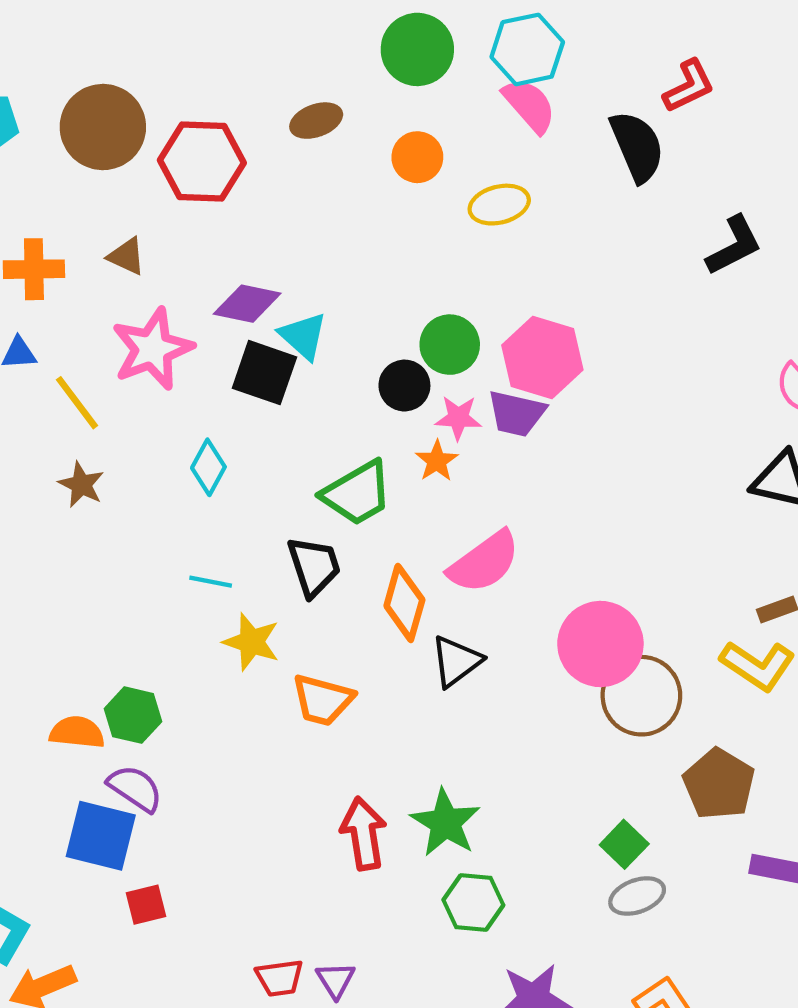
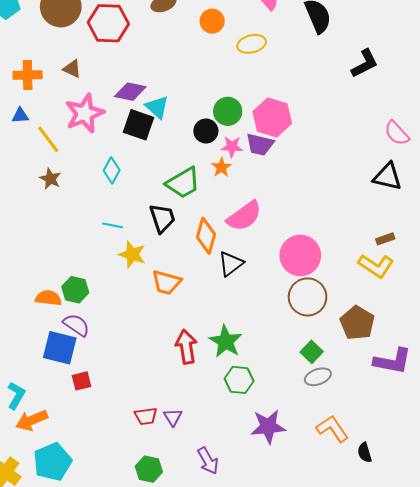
brown circle: (641, 696) -> (308, 297), moved

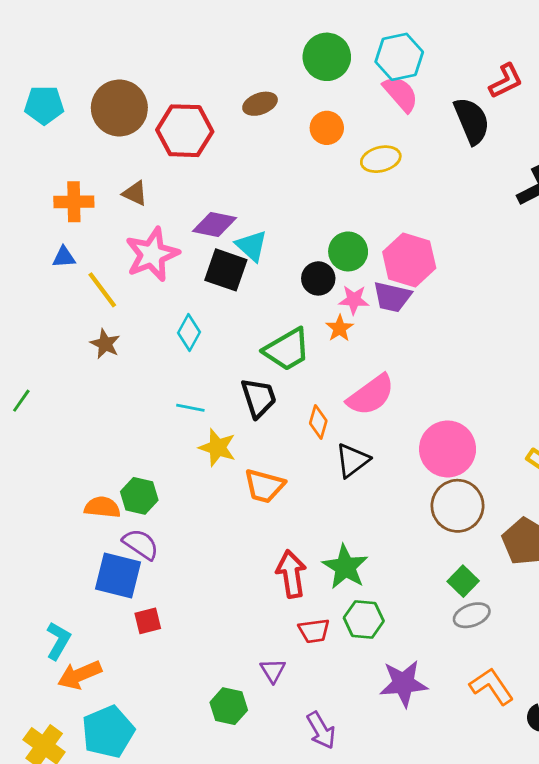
orange diamond: (206, 236) -> (318, 422), size x0.7
red trapezoid: (146, 416) -> (314, 631), moved
green hexagon: (149, 469) -> (229, 706), moved

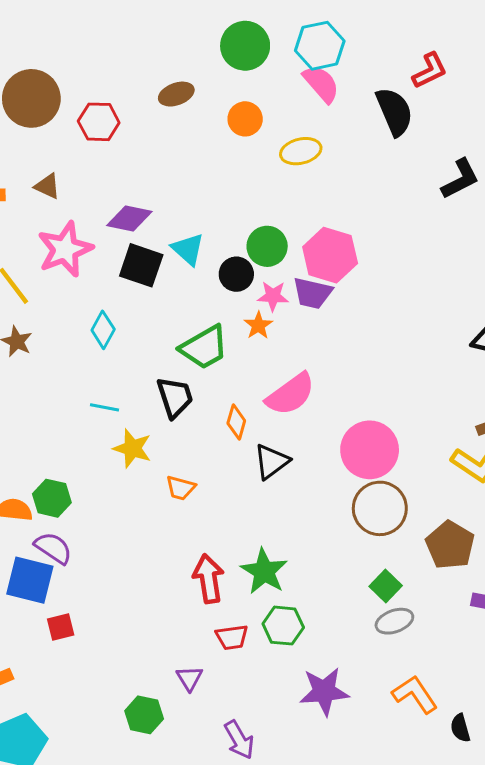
red hexagon: (185, 131) -> (99, 122), size x0.7
cyan triangle: (251, 246) -> (188, 249), moved
orange trapezoid: (264, 486) -> (181, 488), size x0.7

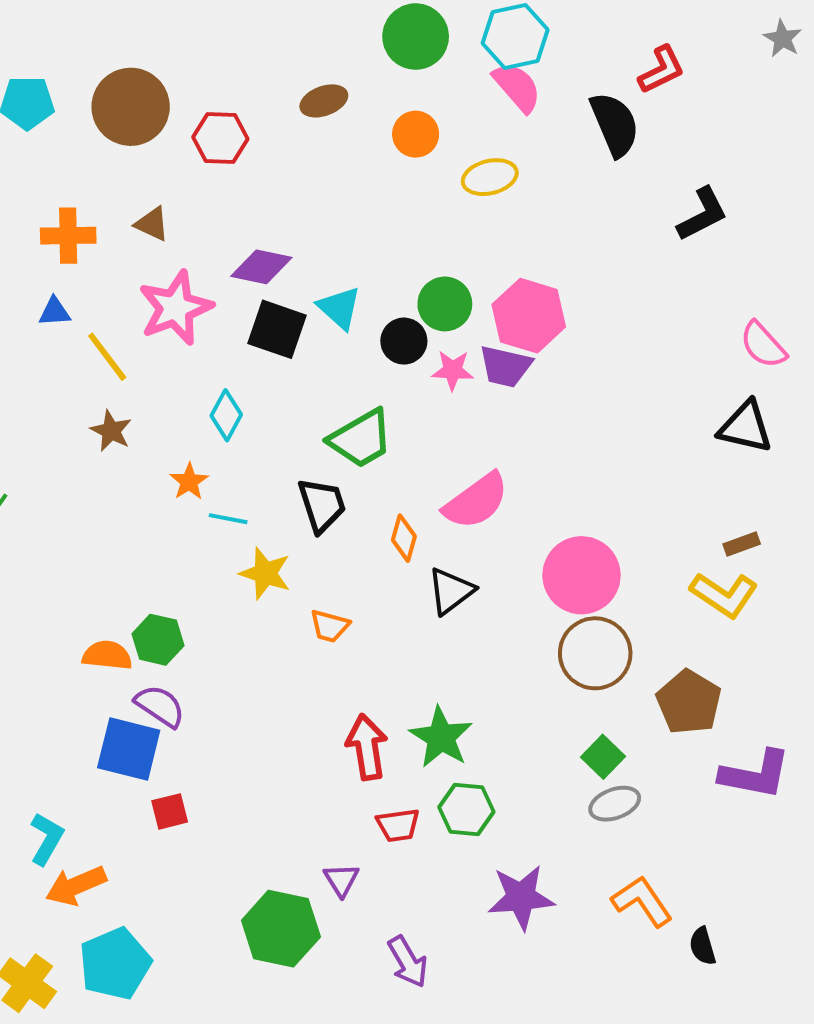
orange star: (258, 325) -> (189, 482), moved
green hexagon: (144, 715) -> (281, 929), size x1.5

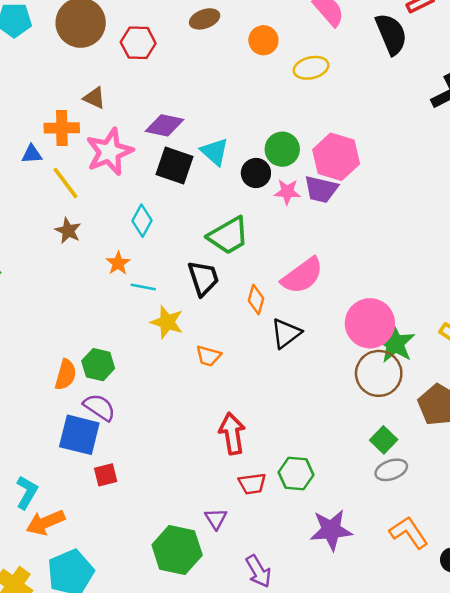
orange cross: (68, 236) -> (62, 128), moved
orange semicircle: (107, 655) -> (66, 375), turned 100
green star: (441, 737) -> (395, 343), moved

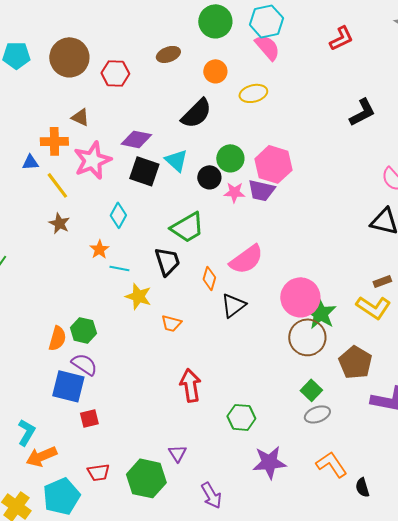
black semicircle: (391, 34) -> (196, 113), moved, turned 68
red trapezoid: (252, 484) -> (98, 472), moved

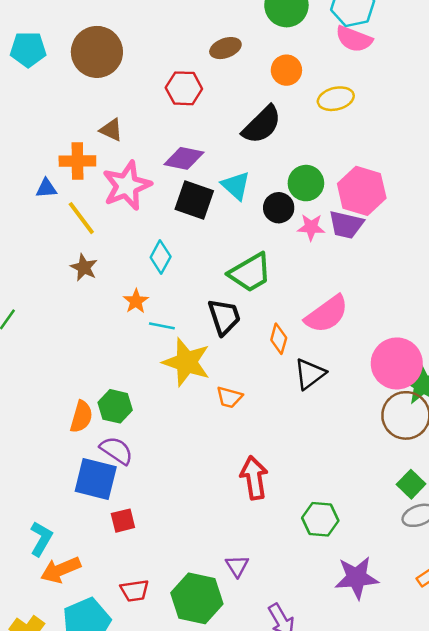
pink semicircle: (267, 47) -> (354, 39), turned 152
red hexagon: (115, 73) -> (184, 88), moved
yellow star: (138, 296) -> (187, 362), size x1.4

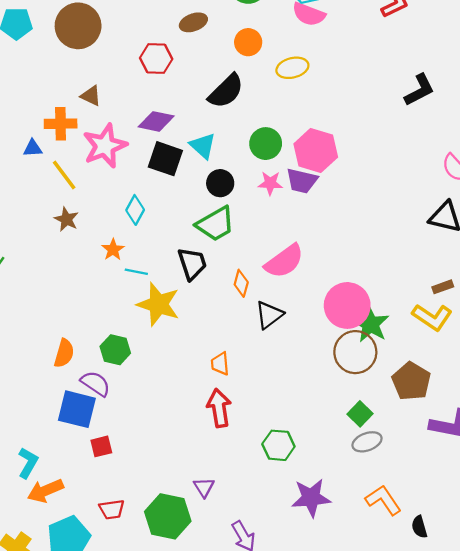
black circle: (279, 208) -> (220, 183), moved
orange trapezoid: (229, 397) -> (220, 364), moved, turned 70
green hexagon: (115, 406) -> (115, 350), moved

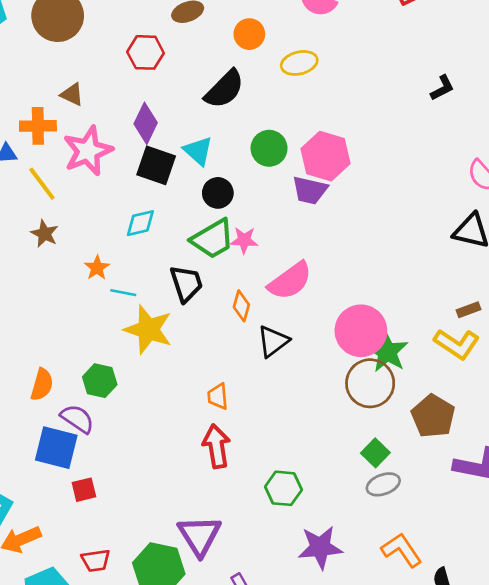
black L-shape: (419, 90) -> (442, 88), size x0.7
purple diamond: (156, 121) -> (146, 123), turned -76
pink star: (270, 183) -> (244, 240), moved
cyan diamond: (135, 210) -> (140, 223), moved, turned 48
purple triangle: (204, 487) -> (199, 536), size x1.8

